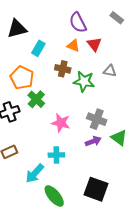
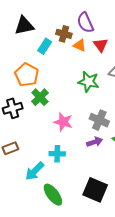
brown cross: (63, 69) -> (64, 34), moved

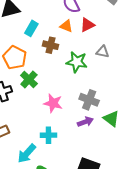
brown cross: (64, 34) -> (51, 45), moved
red triangle: (101, 45) -> (87, 25), turned 42

